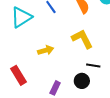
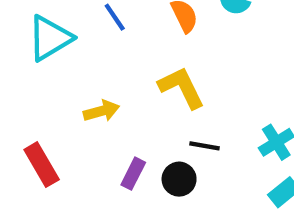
purple rectangle: (55, 88) -> (133, 174), moved

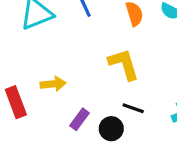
yellow arrow: (101, 111) -> (53, 84), moved

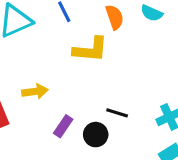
yellow L-shape: (124, 64) -> (90, 50), moved, turned 114

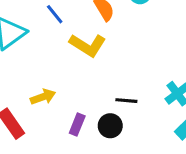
yellow L-shape: (90, 50) -> (88, 45), turned 39

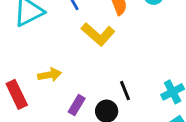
black line: (126, 101) -> (125, 91), turned 54

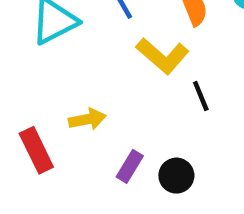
black line: (125, 91) -> (201, 96), moved

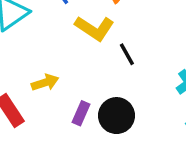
black circle: (176, 176) -> (117, 116), size x1.4

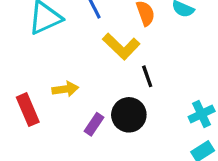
black circle: (117, 116) -> (129, 115), moved

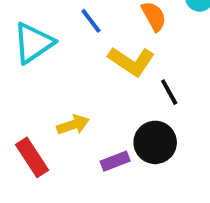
purple rectangle: (94, 124) -> (115, 161), turned 45

